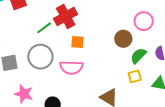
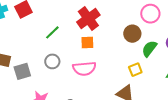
red cross: (66, 16) -> (88, 19), moved
gray circle: (40, 57) -> (52, 61), size x0.6
yellow square: (135, 76) -> (135, 70), moved

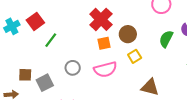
green line: (52, 32) -> (51, 40), moved
brown circle: (132, 34) -> (128, 34), moved
yellow square: (135, 70) -> (135, 56), moved

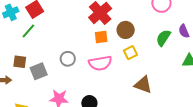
green line: (51, 40) -> (28, 31), moved

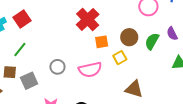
brown circle: (126, 30) -> (129, 37), moved
green line: (28, 31) -> (20, 50), moved
orange square: (101, 37) -> (102, 42), moved

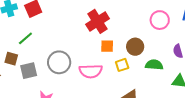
green semicircle: (152, 41) -> (154, 65), moved, turned 54
gray circle: (57, 67) -> (59, 62), size x1.5

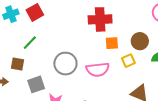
red cross: (98, 21) -> (100, 19), turned 35
gray square: (29, 71) -> (36, 84), moved

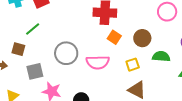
orange square: (112, 43) -> (114, 37), turned 32
yellow square: (128, 61) -> (133, 65), moved

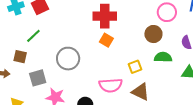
orange square: (114, 37) -> (106, 40), moved
brown circle: (142, 38) -> (153, 34), moved
pink semicircle: (98, 62) -> (111, 85), moved

